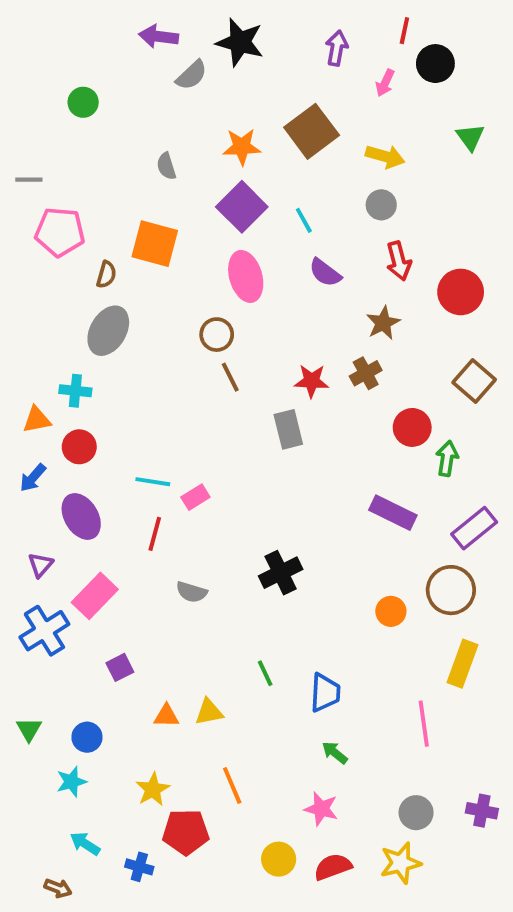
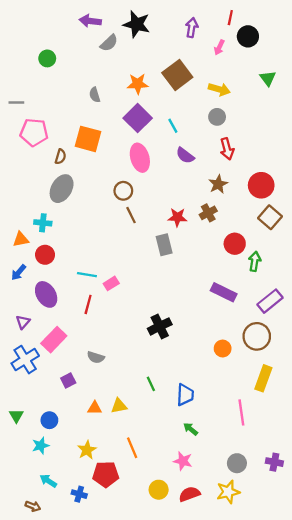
red circle: (461, 292) -> (261, 185), moved
gray semicircle: (192, 592) -> (96, 357), moved

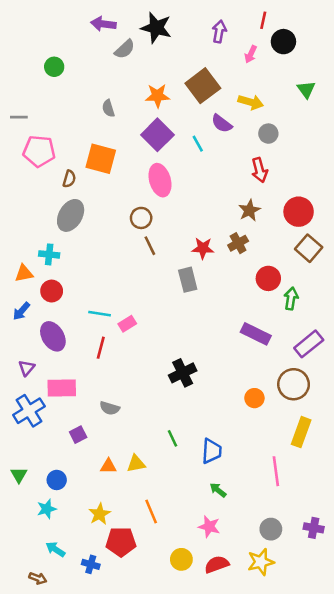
gray circle: (217, 117) -> (268, 134), moved
purple semicircle: (185, 156) -> (222, 123), moved
pink rectangle: (54, 340) -> (62, 388), turned 45

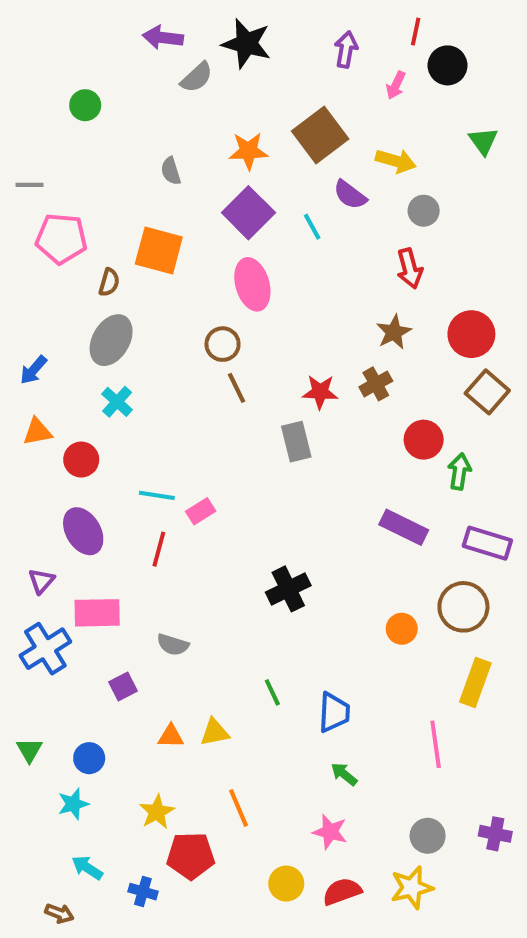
cyan cross: (49, 254) -> (117, 402), moved, turned 36
blue arrow: (21, 311) -> (33, 370), moved
purple rectangle: (309, 344) -> (487, 543), turned 56

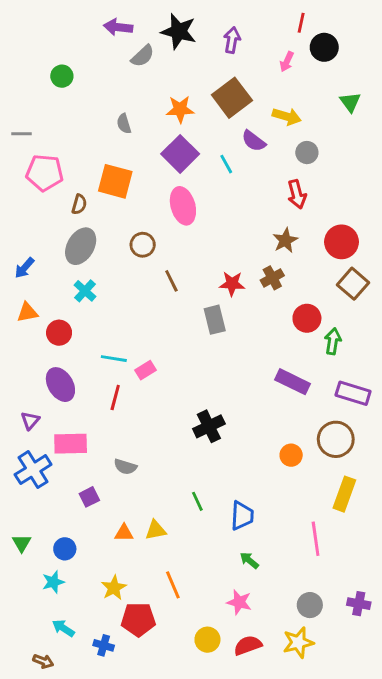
purple arrow: (346, 49) -> (232, 40), moved
brown circle: (223, 344) -> (143, 245), moved

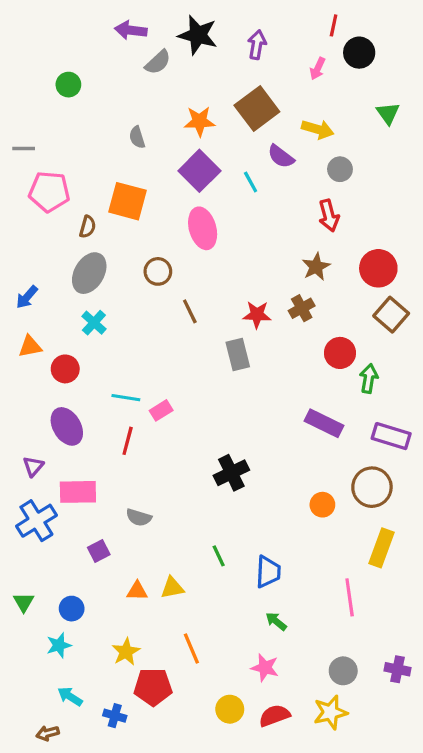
brown arrow: (43, 661) -> (48, 733), turned 144

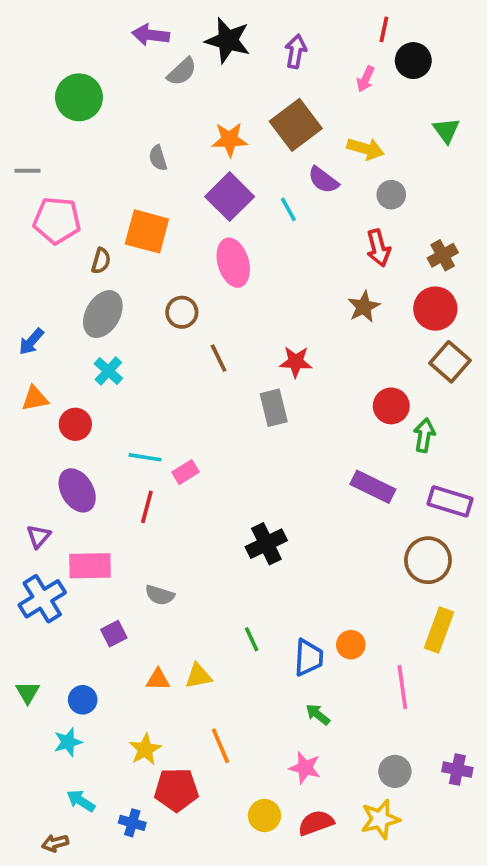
green circle: (68, 85) -> (79, 97), size x1.6
brown cross: (302, 308) -> (443, 255), moved
orange circle: (322, 505) -> (351, 645), moved

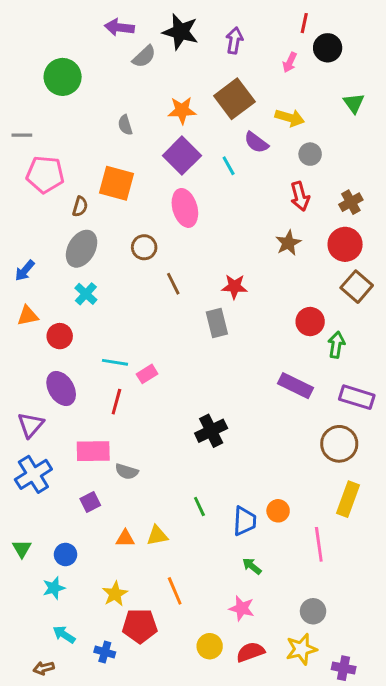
purple triangle: (39, 536) -> (31, 425), size x1.4
pink rectangle: (90, 566) -> (93, 451), moved
purple cross: (457, 770) -> (344, 668), moved

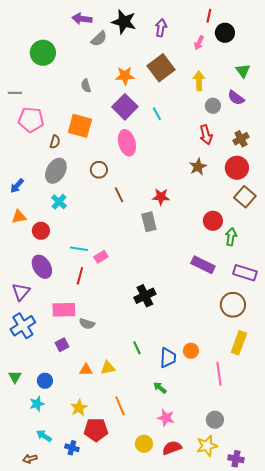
yellow arrow: (290, 118) -> (199, 81), turned -108
purple semicircle: (256, 142) -> (236, 98), moved
green arrow: (252, 566) -> (160, 388), moved

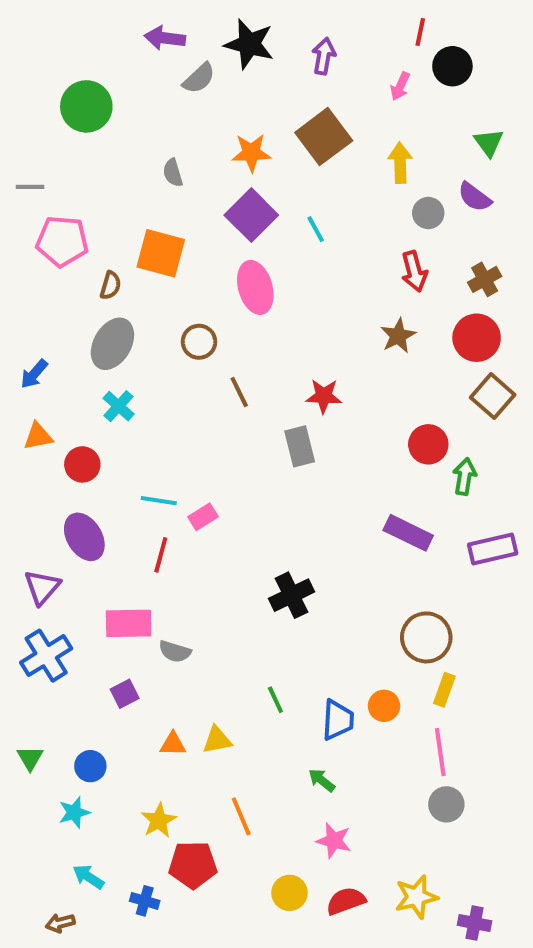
purple rectangle: (245, 273) -> (493, 549), turned -30
brown circle: (233, 305) -> (426, 637), moved
yellow rectangle: (239, 343) -> (444, 690), moved, size x0.7
gray circle: (215, 420) -> (446, 804), moved

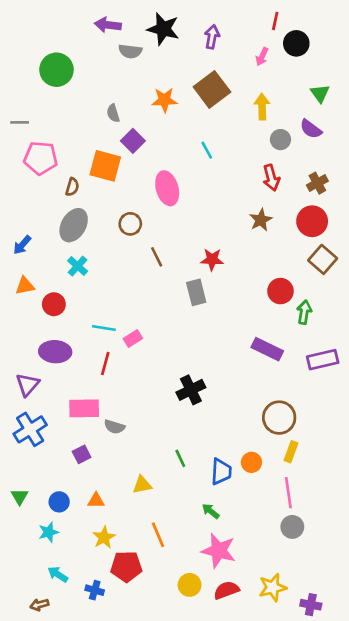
gray semicircle: (199, 78) -> (130, 51), turned 50
purple square: (251, 215) -> (133, 141), moved, size x0.7
purple ellipse: (84, 537) -> (55, 352), turned -56
orange triangle: (173, 744) -> (96, 501), moved
pink star: (334, 841) -> (219, 551), size x1.5

